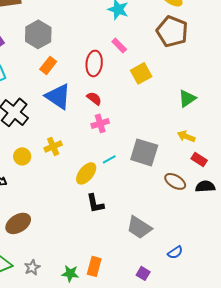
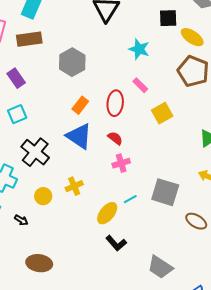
gray hexagon: (38, 34) -> (72, 62), moved
orange rectangle: (48, 65) -> (80, 105), moved
black L-shape: (95, 203) -> (116, 243), turned -30
brown ellipse: (18, 223) -> (39, 263), turned 40

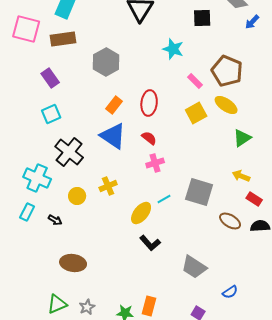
yellow ellipse: (192, 37) -> (226, 105), moved
pink rectangle: (140, 85) -> (195, 81), moved

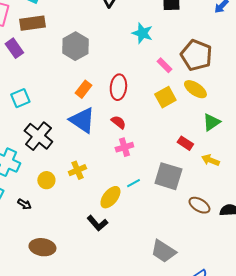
purple rectangle: (50, 78) -> (14, 48), moved
red rectangle: (254, 199) -> (185, 143), moved
black L-shape: (150, 243) -> (97, 223), moved

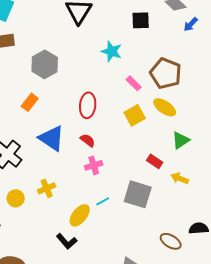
orange rectangle: (83, 89) -> (30, 102), moved
brown ellipse: (199, 205) -> (171, 241), moved

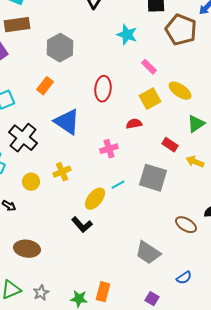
brown pentagon: (166, 73) -> (181, 30), moved
red semicircle: (88, 140) -> (134, 124), moved, turned -49

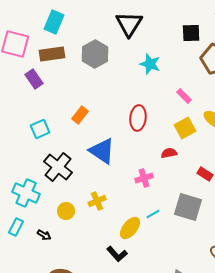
cyan star: (127, 35) -> (150, 64), moved
gray hexagon: (60, 48) -> (95, 54), moved

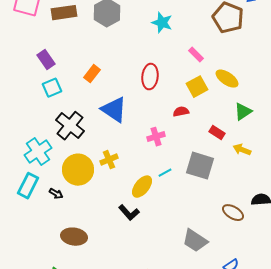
purple rectangle: (34, 79) -> (46, 60), moved
cyan cross: (26, 193) -> (38, 152), turned 32
yellow circle: (66, 211) -> (78, 170), size x1.8
cyan rectangle: (16, 227) -> (28, 186), size x1.4

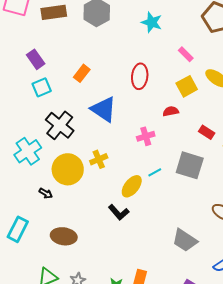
cyan rectangle: (28, 186) -> (18, 229), moved

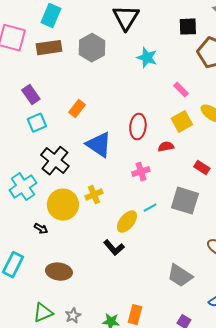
red ellipse: (140, 76) -> (138, 127), moved

